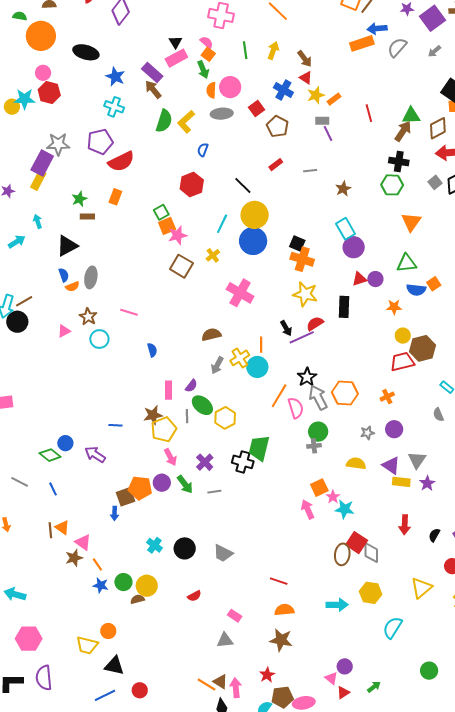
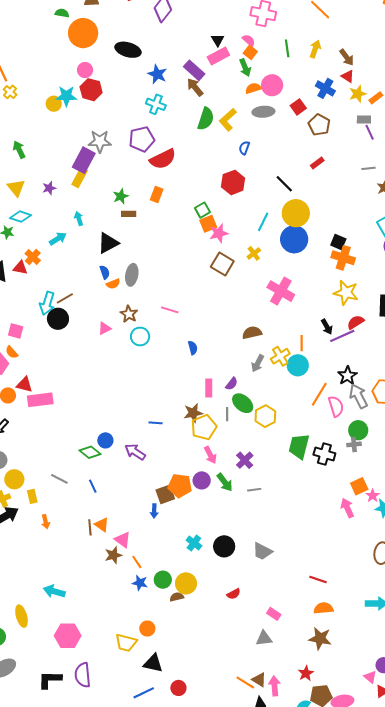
orange semicircle: (211, 90) -> (253, 88), turned 70
gray line: (310, 171) -> (369, 168), moved
black cross: (243, 462) -> (324, 454), moved

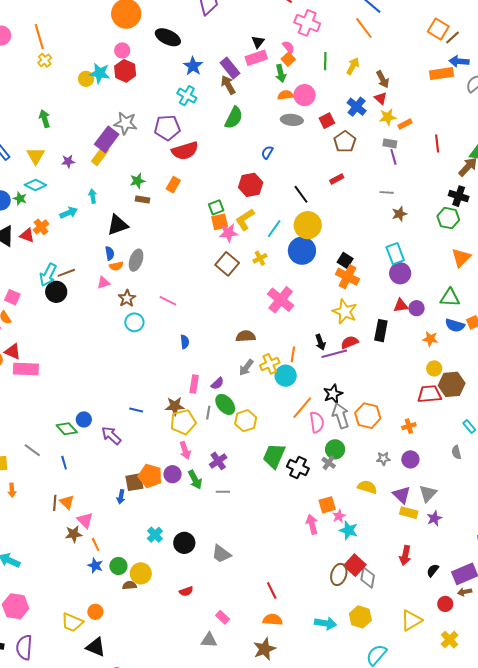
yellow L-shape: (228, 120) -> (245, 219), moved
pink triangle: (105, 328) -> (103, 283), moved
gray cross: (354, 444) -> (329, 463), turned 32
red line: (318, 580) -> (272, 590), turned 36
brown star: (320, 638) -> (264, 649), turned 30

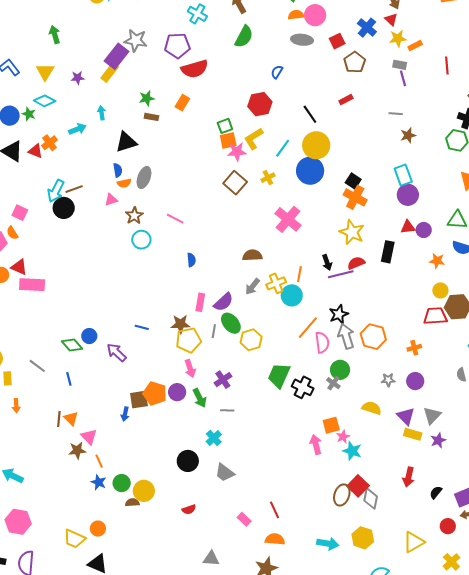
purple semicircle: (217, 383) -> (223, 302), size x1.5
cyan cross: (155, 535) -> (214, 438), moved
pink rectangle: (223, 617) -> (244, 519), moved

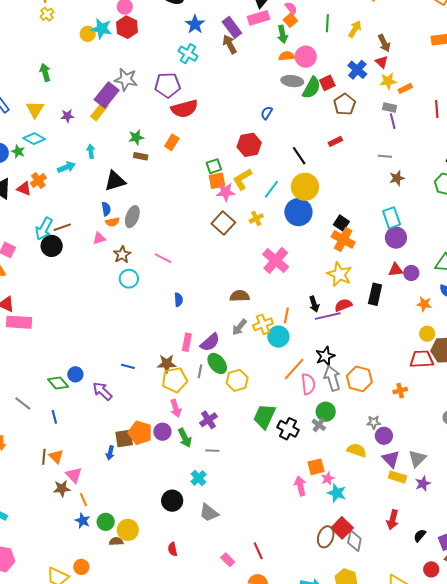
green semicircle: (244, 37) -> (311, 88), moved
purple circle: (415, 381) -> (384, 436), moved
red semicircle: (189, 509) -> (173, 549), turned 96

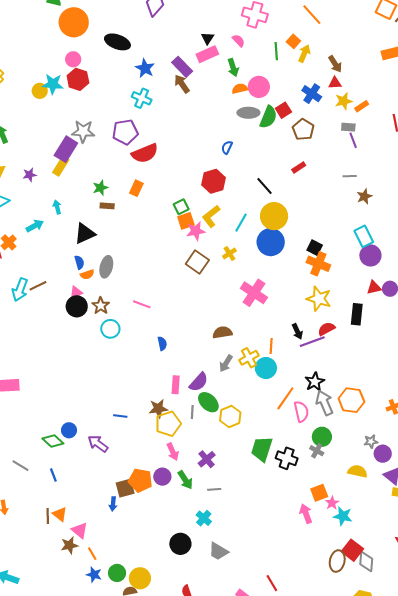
orange square: (290, 20) -> (293, 41), moved
red triangle: (382, 62) -> (335, 83), turned -40
black circle: (52, 246) -> (77, 306), moved

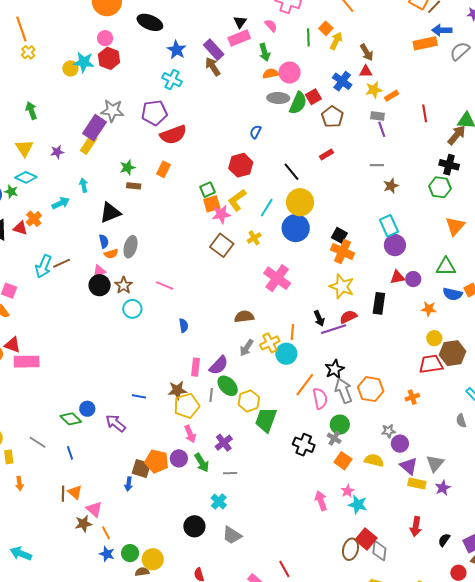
green trapezoid: (262, 449) -> (266, 420), moved
brown square: (125, 488) -> (141, 469), turned 30
orange square: (319, 493) -> (343, 461), moved, turned -36

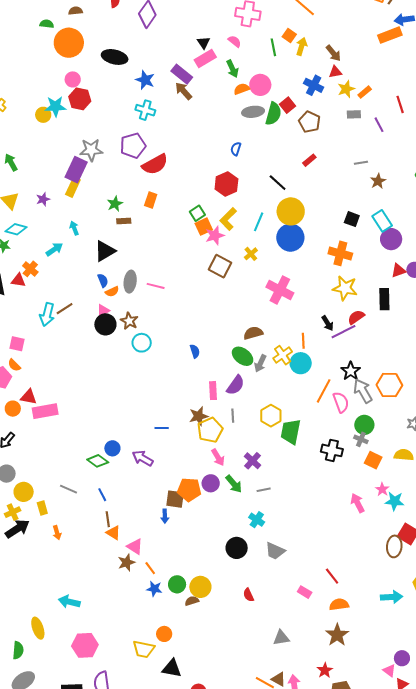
purple line: (382, 129) -> (379, 125), moved
black square: (339, 235) -> (352, 219), moved
pink line: (165, 285) -> (156, 286), moved
green ellipse: (228, 386) -> (243, 356), moved
brown line: (63, 494) -> (108, 519), moved

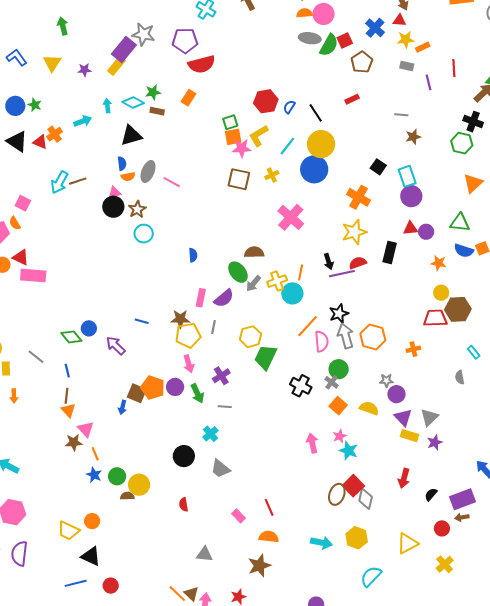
blue semicircle: (236, 149) -> (289, 107), moved
cyan diamond: (16, 229) -> (133, 102), moved
brown square: (220, 266) -> (239, 179), turned -30
yellow star: (345, 288) -> (354, 232), turned 30

